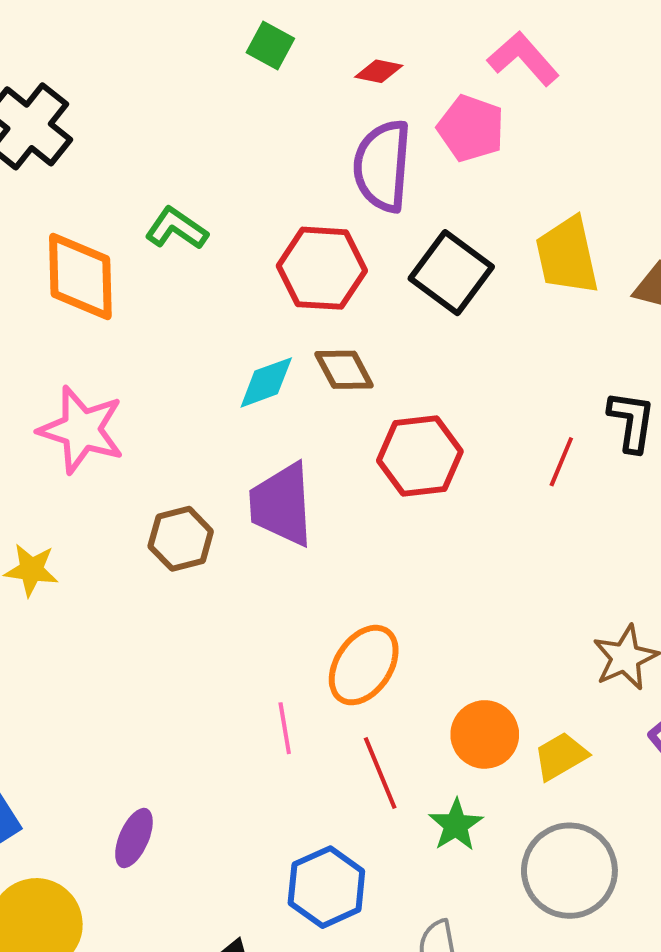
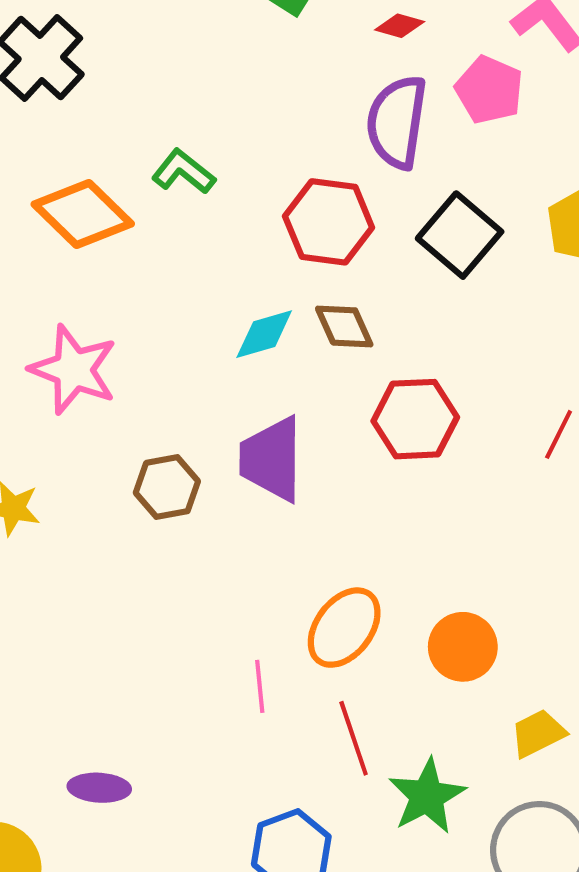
orange diamond: (80, 277) -> (83, 214), turned -48
orange circle: (485, 734) -> (463, 647), moved
green star: (456, 825) -> (427, 796), size x1.4
purple ellipse: (134, 838) -> (99, 788), turned 66

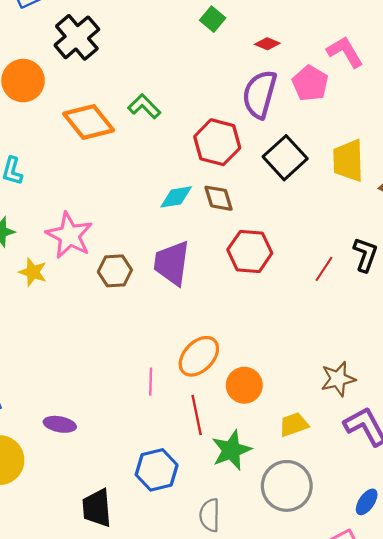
pink star: (73, 370) -> (69, 235), moved
orange circle: (463, 647) -> (244, 385), moved

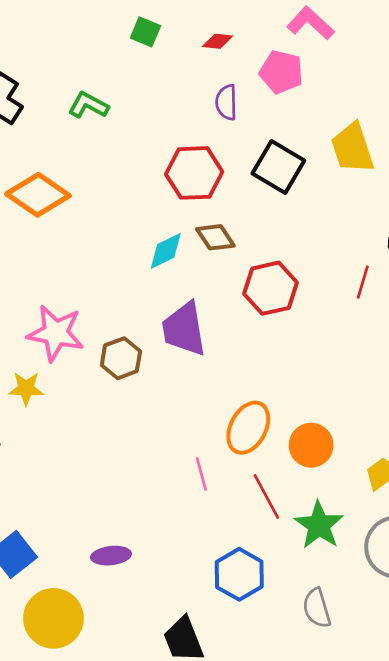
purple semicircle: (260, 94) -> (226, 102), size x0.6
green L-shape: (144, 106) -> (88, 105), moved

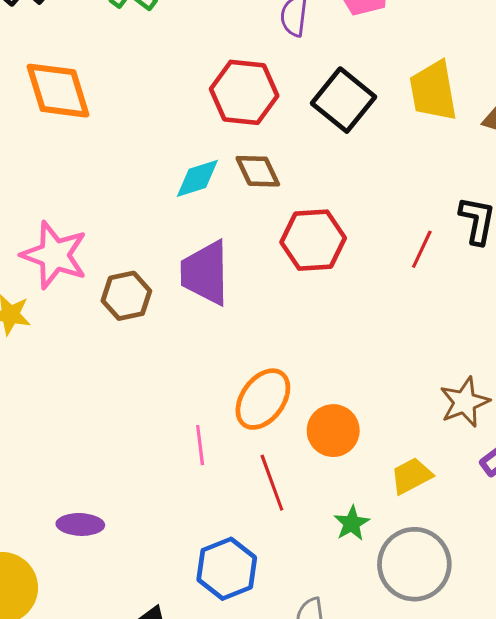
orange diamond: (38, 195) -> (58, 91), turned 30
green star: (319, 525) -> (352, 523), moved, size x0.6

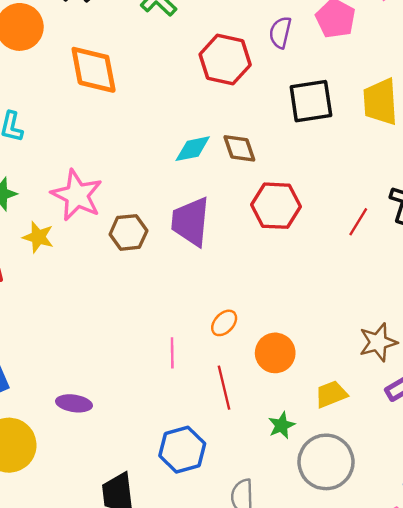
red hexagon: (244, 92) -> (225, 60), moved
black square: (343, 100) -> (311, 101), turned 36
orange ellipse: (263, 399) -> (224, 323), size x0.6

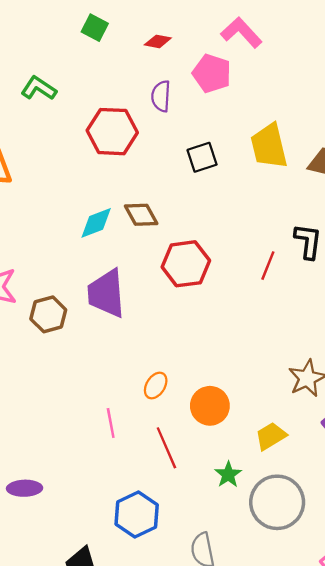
black square: (311, 101) -> (202, 157), size x0.7

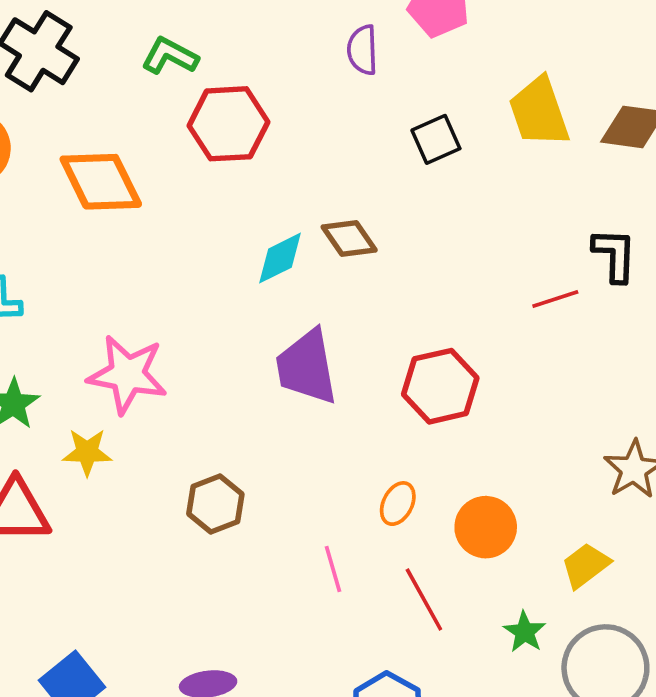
red hexagon: (112, 132) -> (228, 124), moved
red hexagon: (186, 264) -> (440, 386), moved
red line: (268, 266) -> (555, 299), turned 56
brown hexagon: (48, 314) -> (215, 504), moved

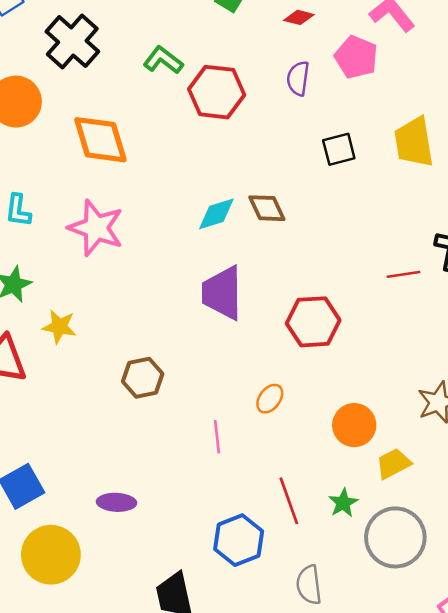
red hexagon: (228, 124) -> (217, 92), moved
pink star: (127, 374) -> (96, 228), moved
orange circle: (486, 527) -> (354, 425), moved
red line: (424, 599) -> (289, 501), moved

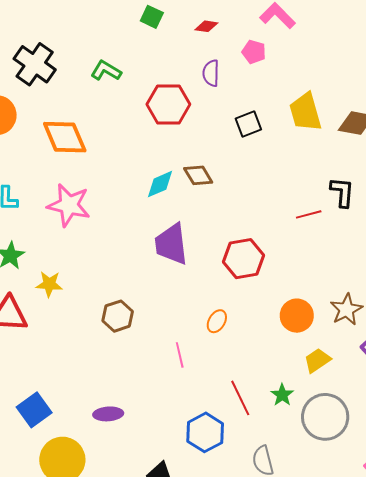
pink pentagon: (356, 57) -> (254, 52), size x0.7
red hexagon: (217, 92) -> (168, 104), moved
orange circle: (354, 425) -> (297, 316), moved

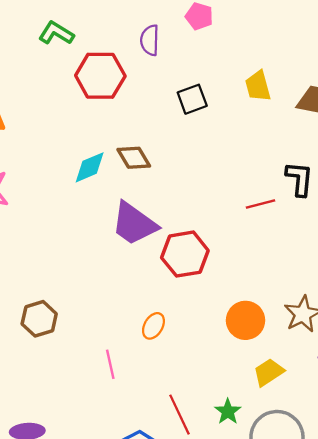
green L-shape: (106, 71) -> (56, 33), moved
yellow trapezoid: (305, 112) -> (258, 86), size x0.7
purple trapezoid: (171, 244) -> (134, 224), moved, turned -48

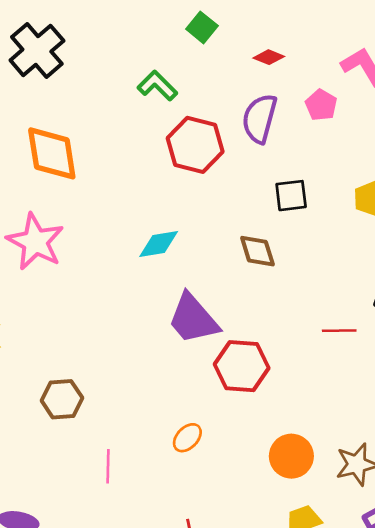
purple semicircle: (150, 40) -> (260, 118), size x1.4
brown diamond: (134, 158) -> (257, 251), moved
pink line: (110, 364) -> (108, 466), moved

